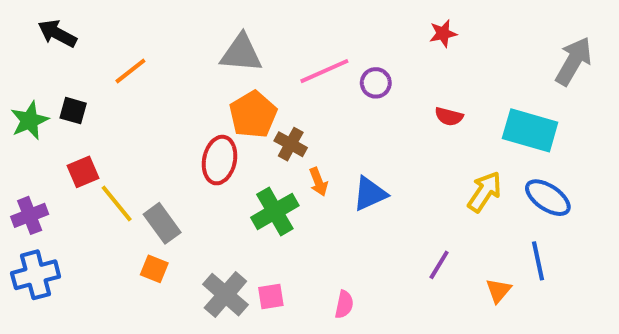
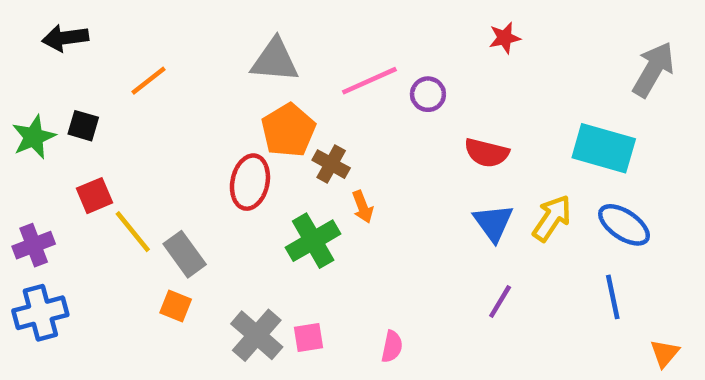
black arrow: (57, 33) -> (65, 38), turned -36
red semicircle: (449, 117) -> (487, 153), moved, size x1.4
blue triangle: (370, 194) -> (493, 223), moved, turned -42
orange triangle: (498, 291) -> (665, 353), moved

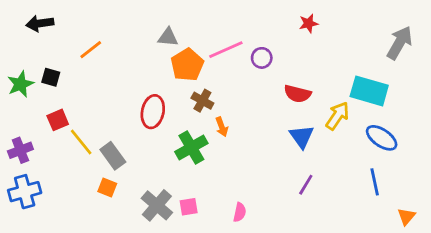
gray triangle: (275, 60) -> (168, 37), size x0.7
orange pentagon: (288, 130) -> (187, 65), moved
yellow arrow: (552, 218) -> (337, 116), moved

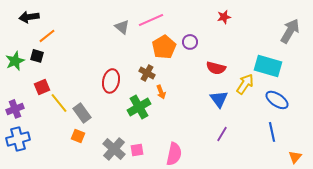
gray triangle: (168, 37) -> (122, 27), turned 35
orange line: (91, 50) -> (47, 36), moved
pink line: (226, 50) -> (151, 20), moved
orange pentagon: (187, 65) -> (164, 47), moved
pink semicircle: (240, 212) -> (174, 154), size x1.6

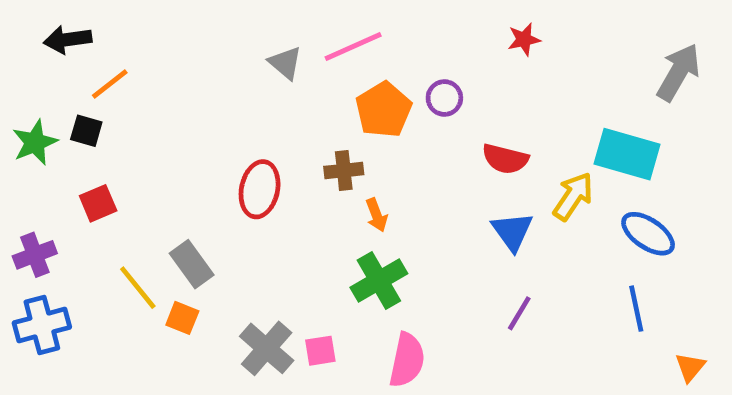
brown cross: (147, 73) -> (344, 171), turned -35
yellow line: (59, 103) -> (138, 288), moved
green cross: (139, 107) -> (379, 281), moved

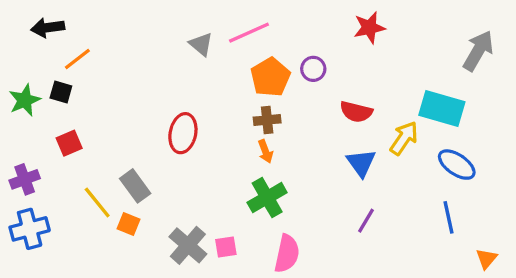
red star: (524, 39) -> (369, 28), size x1.4
brown cross: (344, 171) -> (267, 120), moved

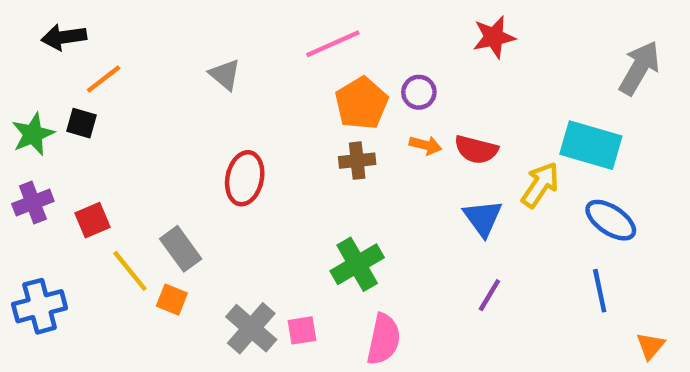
gray triangle: (201, 44) -> (225, 75), moved
red square: (69, 143) -> (92, 220), moved
orange arrow: (265, 151) -> (425, 145), moved, turned -55
purple cross: (25, 179) -> (33, 202), moved

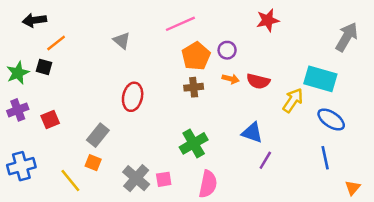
blue triangle: (483, 218) -> (252, 133), moved, turned -35
gray rectangle: (181, 249) -> (98, 135), turned 75
yellow line: (130, 271) -> (70, 181), moved

